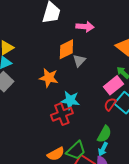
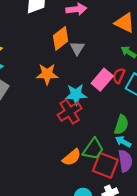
pink rectangle: (114, 85) -> (102, 80), moved
red semicircle: (110, 104) -> (119, 76), moved
cyan arrow: (103, 149) -> (123, 142), turned 104

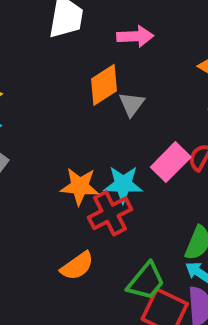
orange star: (47, 74) -> (80, 186), moved
orange semicircle: (72, 157) -> (77, 266), moved

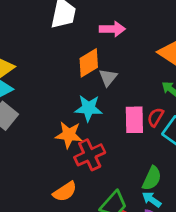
pink rectangle: (171, 162) -> (134, 120), turned -48
cyan star: (123, 184) -> (88, 108), moved

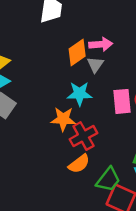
pink arrow: (112, 29) -> (101, 44), moved
orange semicircle: (65, 192) -> (79, 164), moved

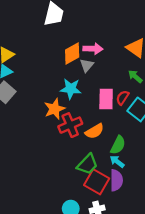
orange star: (63, 119) -> (55, 109), turned -30
orange semicircle: (79, 164) -> (95, 131), moved

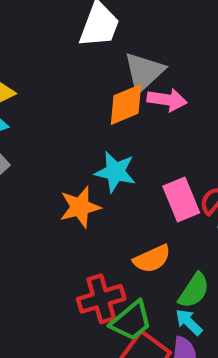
gray triangle: (87, 65) -> (144, 72), moved, size x1.5
pink rectangle: (106, 99) -> (181, 199), turned -30
red cross: (70, 125) -> (101, 299), moved

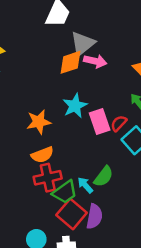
cyan star: (115, 172) -> (75, 106), moved, turned 30
orange semicircle: (152, 259) -> (42, 155), moved
cyan arrow: (189, 322) -> (85, 185), moved

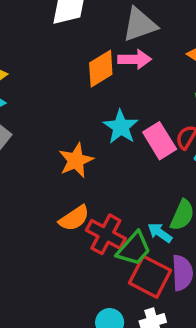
gray triangle: (83, 44) -> (140, 25), moved, turned 32
orange semicircle: (42, 155) -> (74, 218), moved
red cross: (48, 178) -> (106, 234), turned -36

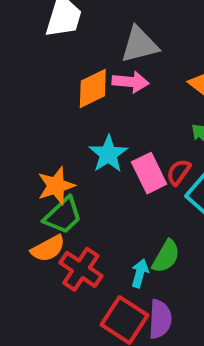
cyan arrow: (160, 233) -> (140, 273), turned 65
green trapezoid: (134, 249) -> (63, 216), moved

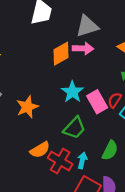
orange star: (56, 186) -> (27, 107), moved
green trapezoid: (63, 216) -> (74, 128), moved
cyan arrow: (140, 273) -> (82, 160), moved

